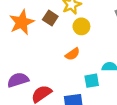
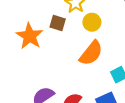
orange semicircle: (72, 54) -> (91, 53), size x1.6

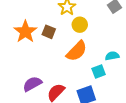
brown square: (58, 23) -> (49, 32), moved

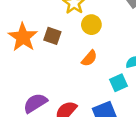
orange semicircle: (77, 51) -> (89, 58), size x0.6

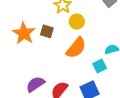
orange semicircle: (89, 58) -> (76, 48), size x1.6

